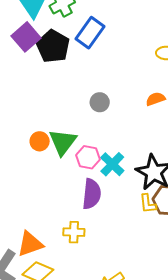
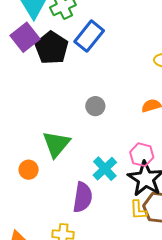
orange circle: (40, 141) -> (29, 170), moved
pink hexagon: (88, 157) -> (142, 155), moved

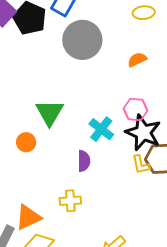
gray circle: (95, 106) -> (82, 40), moved, size x2.0
purple semicircle: (83, 197) -> (84, 161), size x0.7

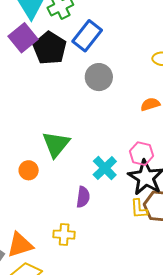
gray circle: (82, 40) -> (99, 77), size x0.7

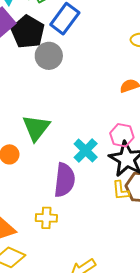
gray circle: (99, 77) -> (49, 56), moved
purple semicircle: (83, 197) -> (64, 180), size x1.6

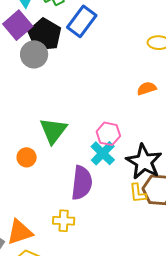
gray circle: (49, 56) -> (34, 54), moved
pink hexagon: (122, 135) -> (108, 134), moved

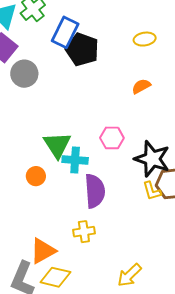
black pentagon: (45, 35) -> (82, 49), moved
cyan cross: (103, 153) -> (75, 160), moved, turned -30

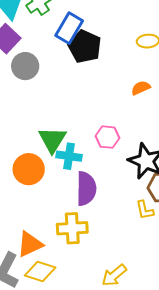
orange circle: (36, 176) -> (29, 169), size x1.6
yellow L-shape: (152, 191) -> (145, 210), moved
yellow cross: (84, 232) -> (72, 228), size x1.4

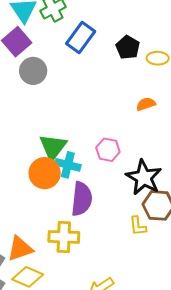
black pentagon: (85, 46) -> (128, 47), moved, size x0.7
orange circle: (29, 169) -> (45, 173), moved

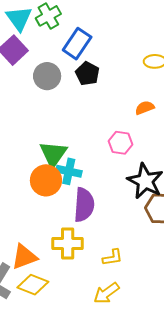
black pentagon: (128, 47) -> (87, 74), moved
gray circle: (33, 71) -> (47, 76), moved
pink hexagon: (108, 150) -> (121, 143), moved
yellow L-shape: (138, 226) -> (113, 257), moved, turned -90

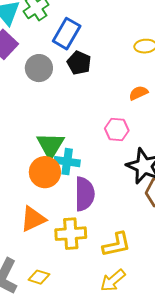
orange triangle: (24, 257) -> (33, 219), moved
yellow L-shape: (113, 257) -> (117, 245), size x1.4
yellow diamond: (33, 285) -> (39, 277), size x0.7

